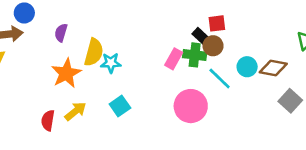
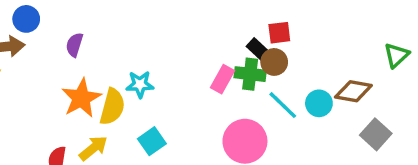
yellow semicircle: (94, 52) -> (112, 107), moved
cyan circle: (247, 67) -> (319, 103), moved

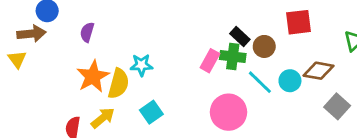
red square: (279, 33) -> (298, 22), moved, size x1.4
brown circle: (274, 62) -> (264, 46), moved

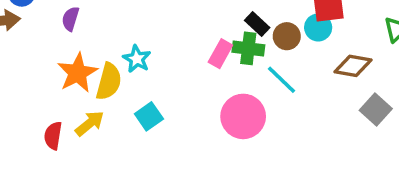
cyan star: (141, 65) -> (137, 59), turned 30
cyan circle: (290, 81) -> (318, 27), moved

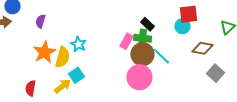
brown circle: (287, 36) -> (142, 54), moved, size x1.5
cyan square: (149, 116) -> (76, 75), moved
yellow arrow: (90, 123) -> (62, 86), moved

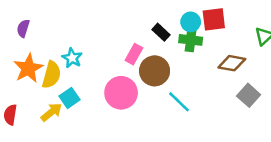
cyan circle: (182, 26) -> (191, 22), moved
green cross: (142, 38) -> (191, 40), moved
cyan line: (161, 56) -> (179, 102), moved
pink circle: (139, 77) -> (121, 93), moved

